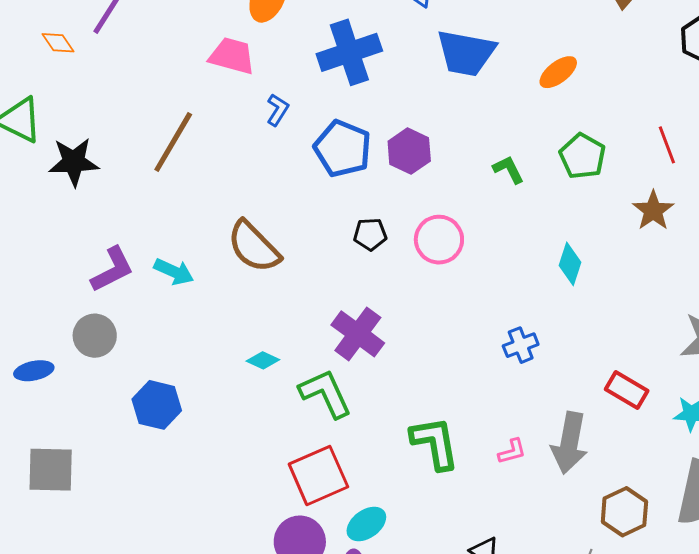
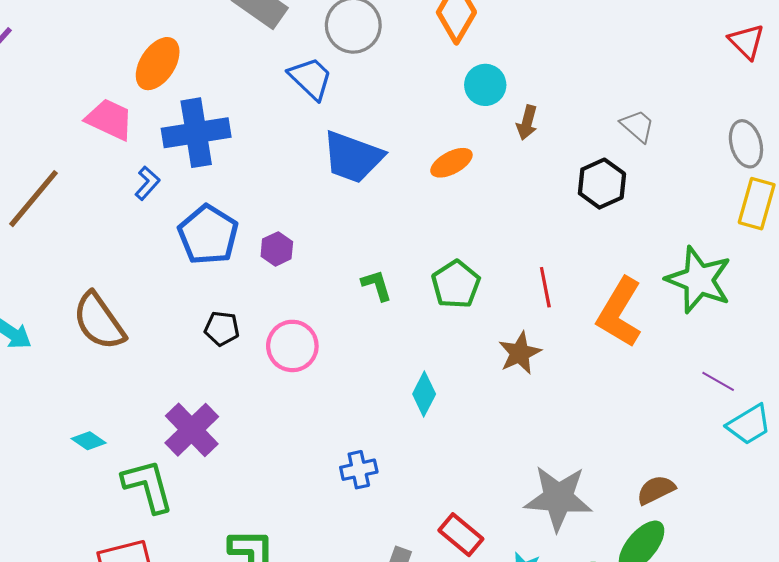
blue cross: (349, 52) -> (196, 133), moved
orange ellipse: (558, 72) -> (451, 163), moved
purple hexagon: (409, 151) -> (277, 249), size x0.7

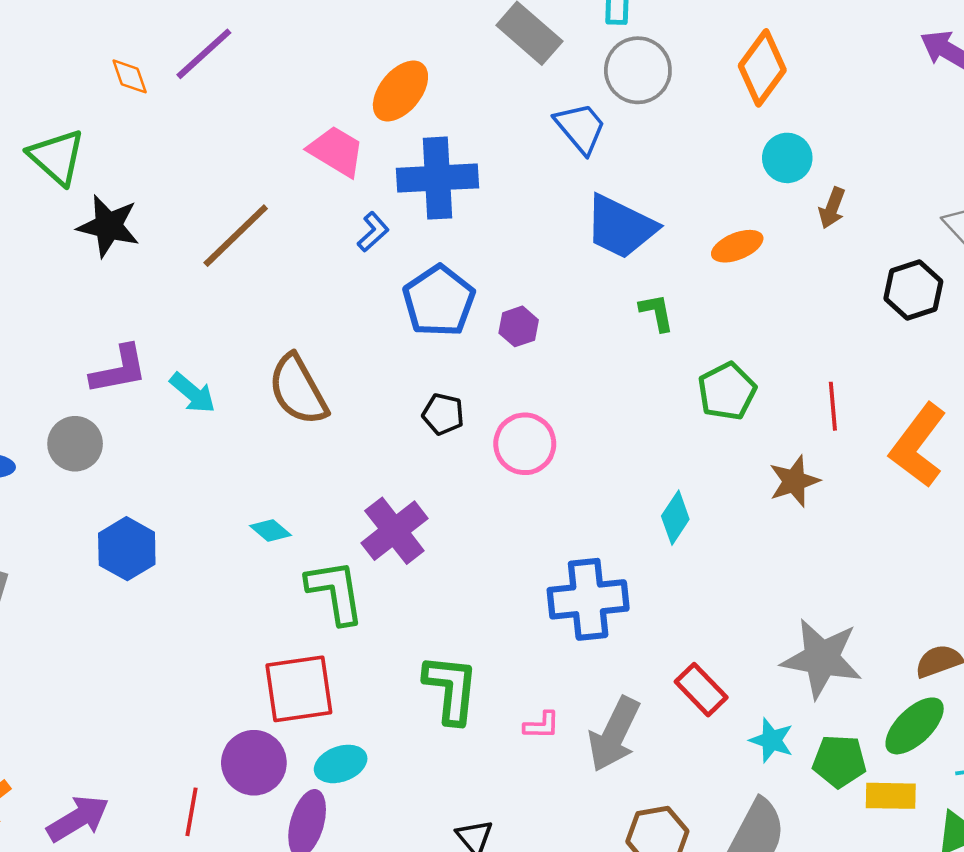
green L-shape: (377, 285) -> (657, 312), moved
blue cross: (359, 470) -> (588, 599), size x1.8

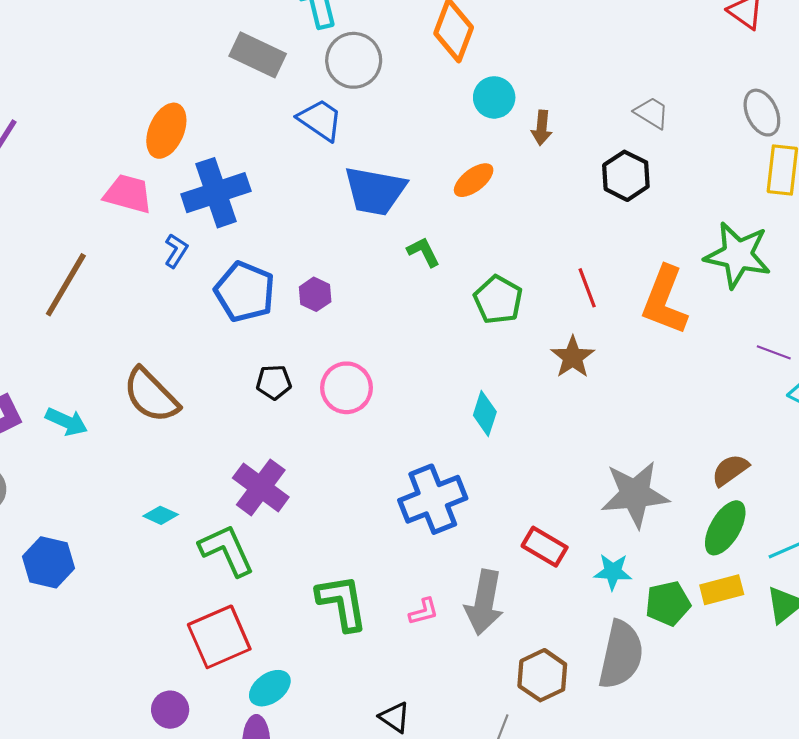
green pentagon: (839, 761) -> (668, 603), moved
purple circle: (254, 763) -> (170, 710), moved, size x0.7

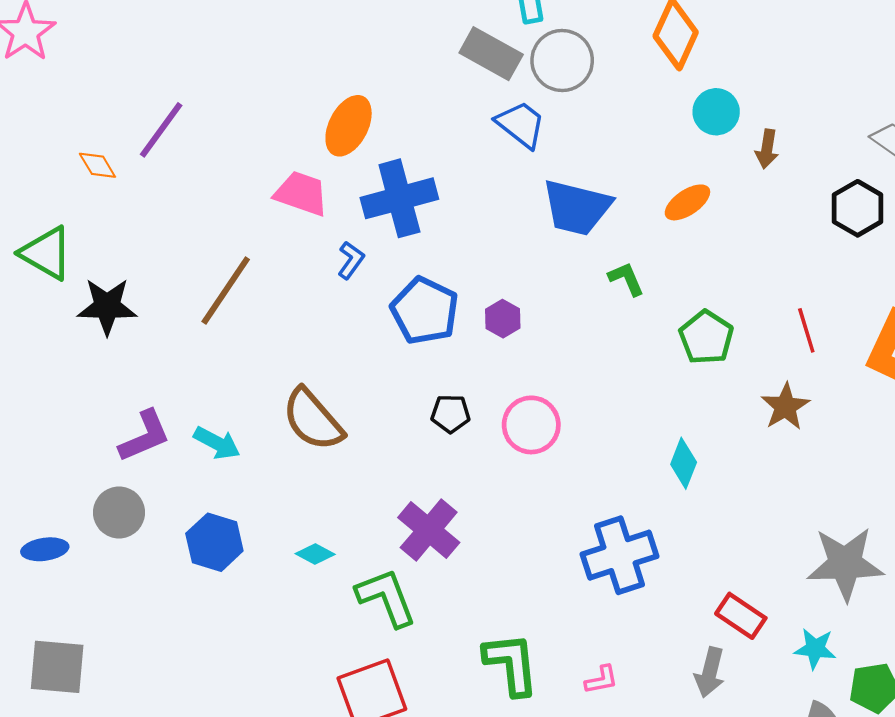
gray rectangle: (258, 55) -> (491, 54), moved
blue hexagon: (49, 562) -> (214, 542), moved
gray arrow: (484, 602) -> (710, 672), moved, size x0.7

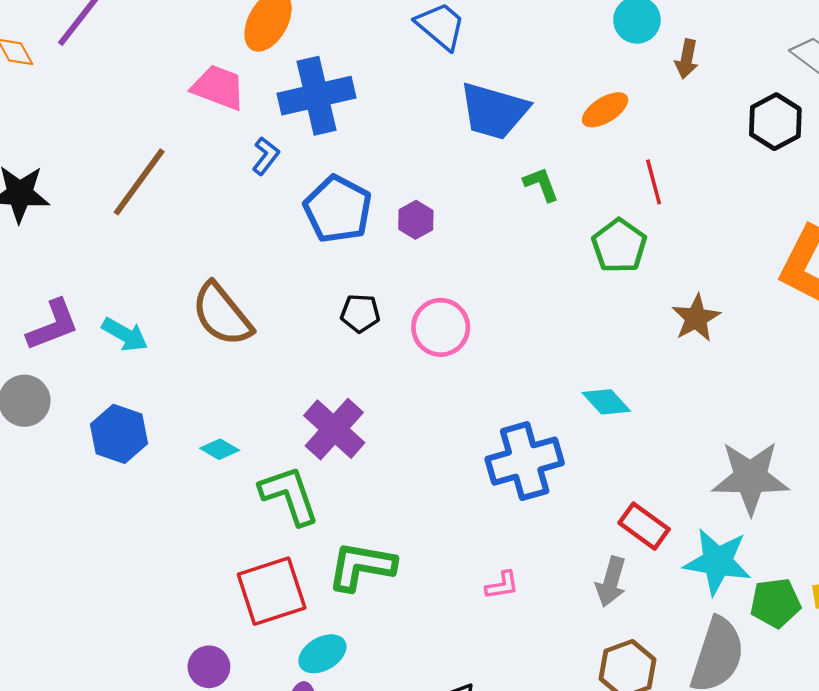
red line: (806, 330) -> (654, 182), moved
cyan diamond: (684, 463) -> (606, 402), moved, turned -66
cyan star: (815, 649) -> (717, 562), size x1.6
green L-shape: (511, 664) -> (361, 566), moved, turned -76

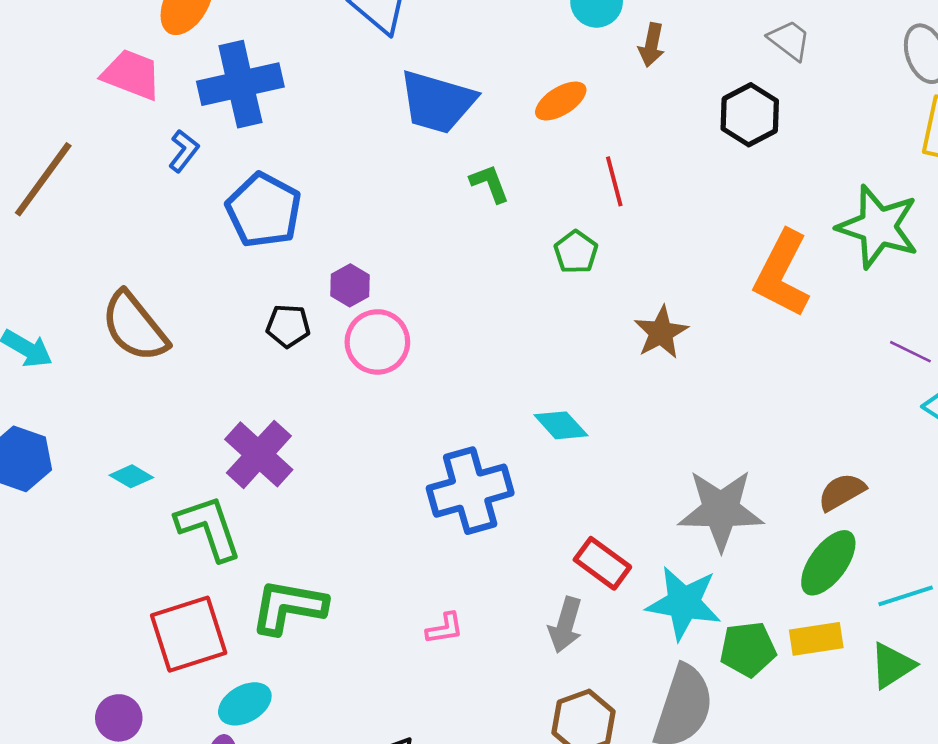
purple hexagon: (416, 220) -> (350, 285), moved
green pentagon: (619, 246) -> (576, 252), size x0.7

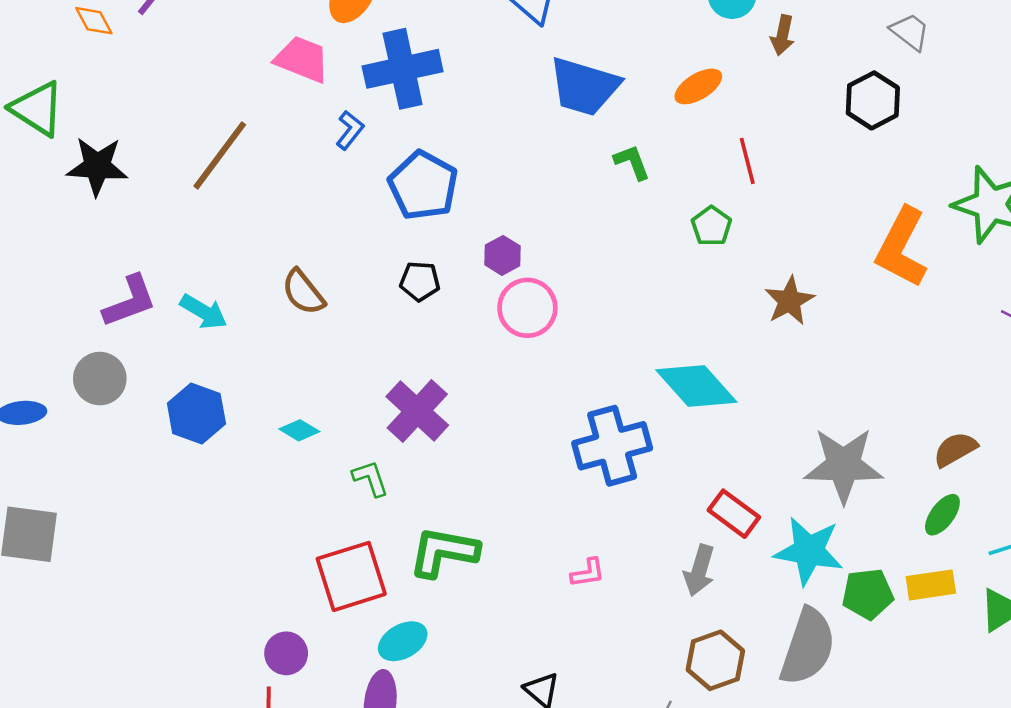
black pentagon: (288, 326) -> (420, 281), moved
brown semicircle: (135, 327) -> (303, 292), size x0.7
cyan diamond: (561, 425) -> (696, 386), size x1.6
green L-shape: (209, 528) -> (370, 478), size x0.6
green ellipse: (828, 563) -> (942, 515), size x0.7

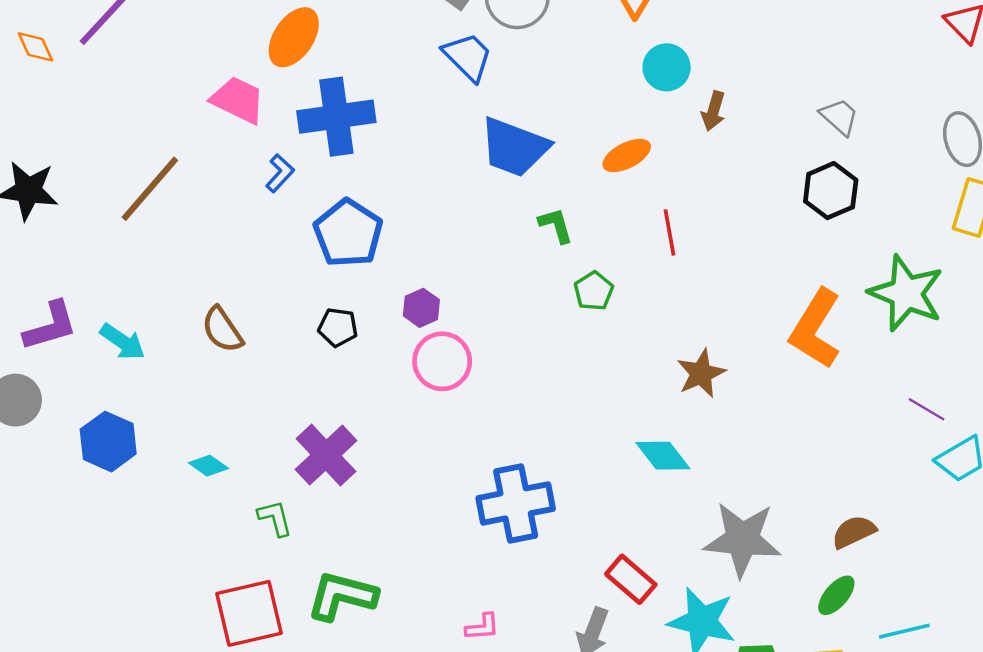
black hexagon: (873, 100) -> (831, 191), moved
green pentagon: (711, 226) -> (594, 291), moved
cyan diamond: (696, 386) -> (663, 456), moved, size x0.7

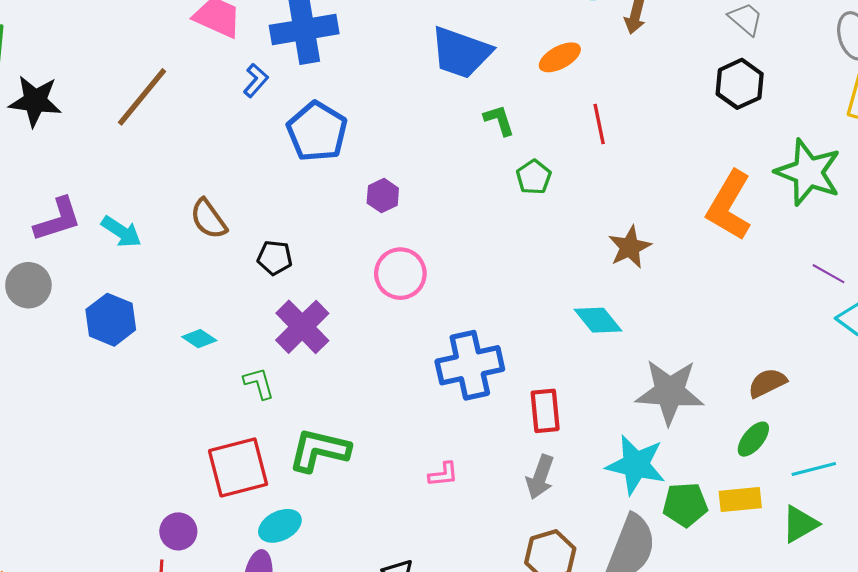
black pentagon: (338, 327) -> (275, 258), moved
pink circle: (442, 361) -> (400, 274), moved
red rectangle: (631, 579) -> (545, 411), moved, turned 45

